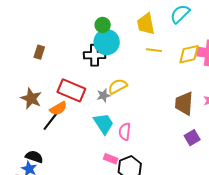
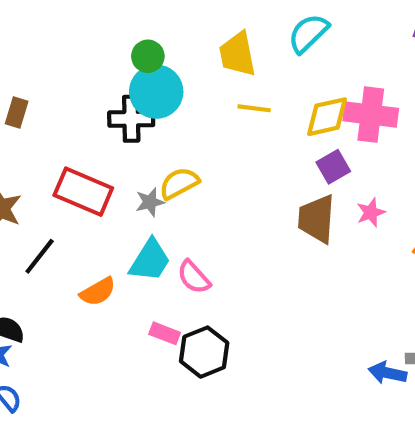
orange semicircle: (58, 108) -> (98, 292), moved
cyan trapezoid: (104, 124) -> (150, 260), turned 65
pink semicircle: (125, 132) -> (194, 277), turned -48
purple square: (192, 138) -> (333, 167), moved

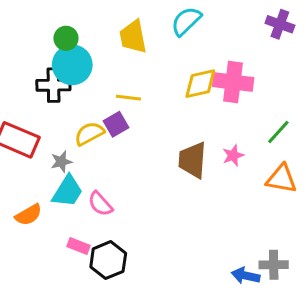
yellow line: (254, 108) -> (128, 98), moved
purple square: (333, 167) -> (116, 124), moved
gray star: (150, 202) -> (61, 162), moved

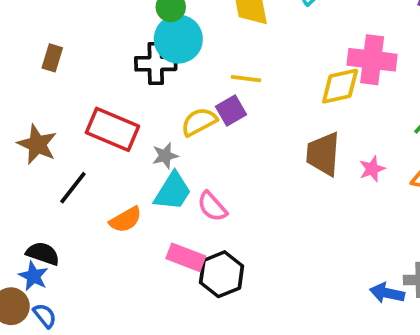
yellow diamond: (200, 84) -> (340, 86), moved
pink star: (233, 155) -> (372, 169), moved
pink rectangle: (78, 246) -> (186, 257), size x1.4

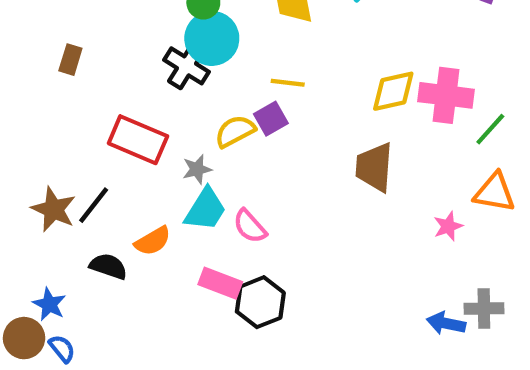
pink cross: (372, 60) -> (446, 95), moved
black cross: (156, 64) -> (186, 66), turned 33
brown star: (37, 144) -> (54, 209), moved
pink star: (372, 169) -> (448, 226), moved
black semicircle: (43, 254) -> (108, 266), moved

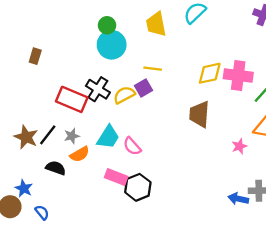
black cross: (186, 66) -> (98, 89), moved
gray star: (197, 169) -> (72, 136), moved
blue semicircle: (62, 349) -> (42, 212), moved

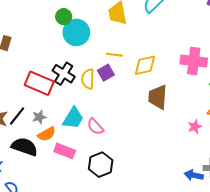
green circle: (107, 25) -> (64, 17), moved
yellow diamond: (210, 73) -> (145, 65), moved
yellow semicircle: (124, 95) -> (88, 79), turned -60
black semicircle: (56, 168) -> (24, 147), size x1.4
pink rectangle: (116, 177) -> (65, 151), moved

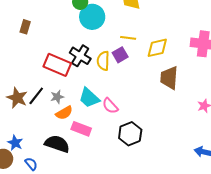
cyan trapezoid: (73, 118) -> (89, 98), turned 100
black semicircle: (24, 147) -> (57, 144), moved
black hexagon: (101, 165) -> (130, 134), moved

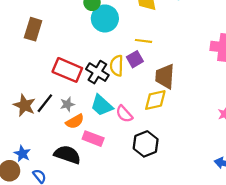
brown rectangle: (25, 27) -> (33, 29), size x1.5
yellow diamond: (157, 48) -> (155, 100), moved
black cross: (80, 56) -> (97, 72), moved
brown trapezoid: (169, 78) -> (165, 76), moved

